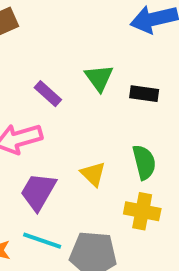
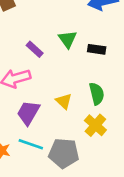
yellow cross: (142, 211) -> (95, 125), turned 30

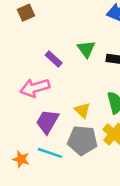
gray pentagon: (64, 153) -> (82, 140), moved

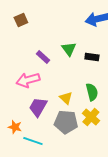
cyan line: (50, 153) -> (33, 141), moved
orange star: (21, 159) -> (15, 127), moved

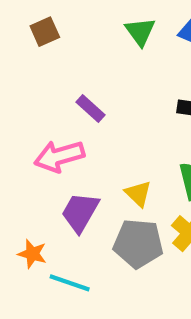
green triangle: (69, 49) -> (140, 32), moved

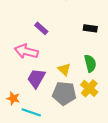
pink arrow: (59, 156) -> (26, 51), turned 30

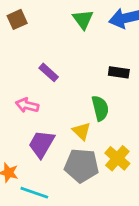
pink arrow: (26, 51) -> (27, 105), size x0.7
green semicircle: (90, 63) -> (100, 108), moved

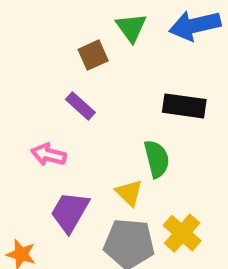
brown square: (17, 19) -> (93, 55), moved
black rectangle: (119, 72) -> (184, 106), size x1.4

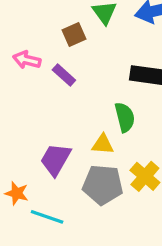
pink arrow: (49, 155) -> (27, 60), moved
yellow triangle: (129, 193) -> (103, 144), turned -40

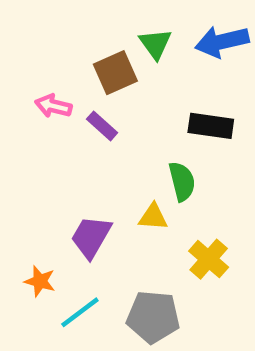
brown square: (74, 35) -> (115, 73), size x1.4
gray pentagon: (103, 185) -> (153, 317), moved
cyan line: (47, 217) -> (80, 312), turned -56

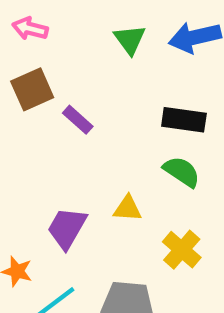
brown square: (115, 73) -> (32, 89), moved
pink arrow: (53, 106) -> (30, 29), moved
green semicircle: (182, 181) -> (182, 172), moved, turned -42

